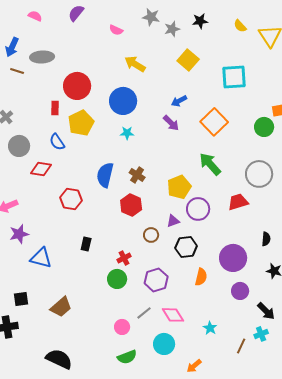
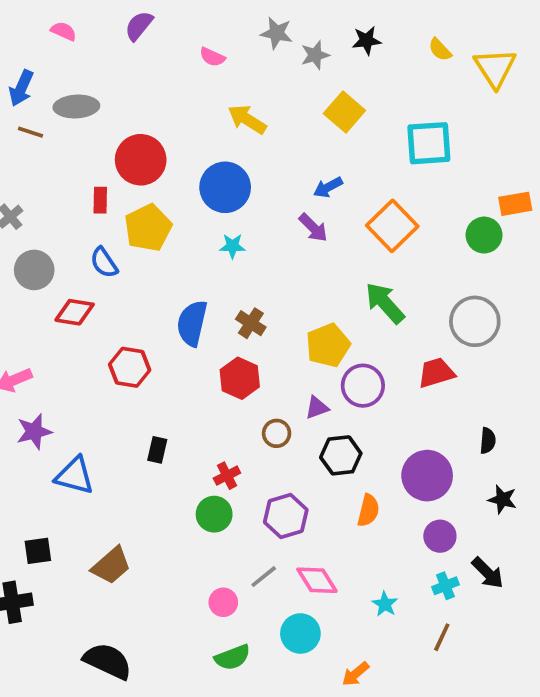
cyan cross: (261, 334) -> (445, 586), moved

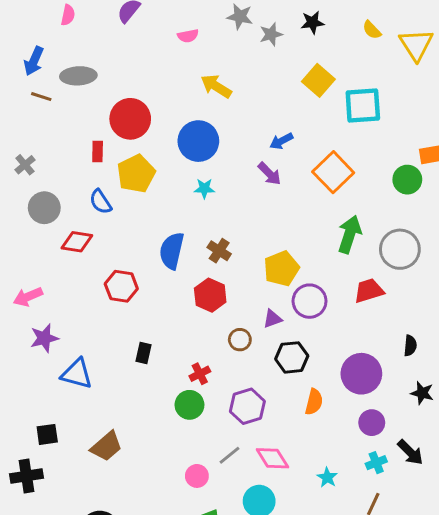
pink semicircle: (64, 31) -> (68, 15), turned 78
pink semicircle: (212, 57) -> (188, 36), turned -36
yellow square: (344, 112) -> (318, 80), moved
green arrow: (385, 303) -> (350, 234), moved, turned 60

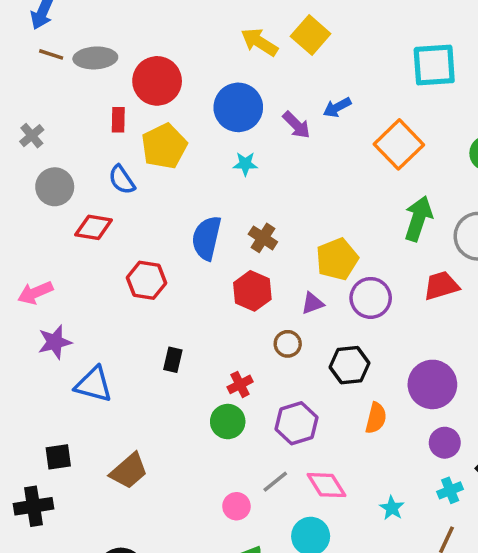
gray ellipse: (78, 76) -> (95, 58), moved
yellow square: (318, 80) -> (311, 35), moved
purple arrow: (269, 174) -> (297, 125), moved
purple triangle: (272, 319) -> (312, 303), moved

